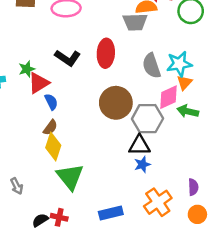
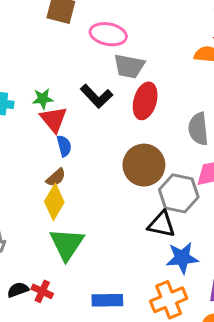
gray trapezoid: (135, 22) -> (129, 66), moved
red triangle: (39, 83) -> (54, 119), turned -50
blue star: (142, 164) -> (182, 258), moved, size x1.5

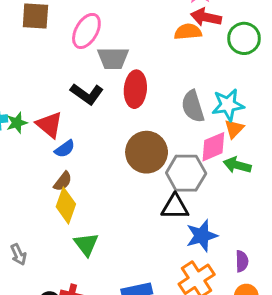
pink ellipse: (108, 34) -> (86, 31), turned -60
green star: (43, 99) -> (17, 123), moved
blue semicircle: (64, 146) -> (65, 149), turned 80
green triangle: (67, 244) -> (86, 244), size x0.7

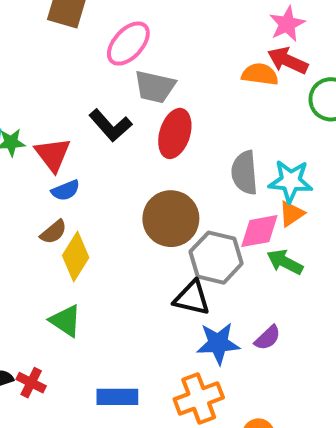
yellow diamond: (66, 205) -> (76, 256), moved
green triangle: (86, 244) -> (65, 321), turned -32
purple semicircle: (242, 261) -> (268, 338), moved, turned 35

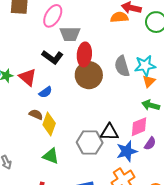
blue semicircle: (66, 190) -> (45, 92), moved
brown circle: (171, 219) -> (89, 75), moved
pink diamond: (259, 231) -> (139, 127), moved
brown semicircle: (54, 232) -> (36, 114), turned -104
gray hexagon: (216, 258) -> (90, 142), moved

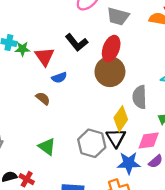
gray trapezoid: (70, 34) -> (118, 16), moved
gray semicircle: (122, 66) -> (140, 97), moved
yellow diamond: (49, 124) -> (121, 119), moved
black triangle: (109, 132) -> (116, 138), turned 42

